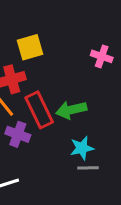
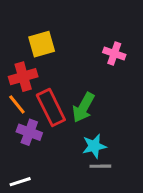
green arrow: (71, 110) -> (83, 108), turned -48

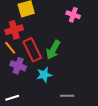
cyan star: (94, 146) -> (44, 75), moved
gray line: (100, 166) -> (67, 96), moved

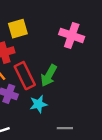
pink cross: (73, 15) -> (72, 36), size x1.5

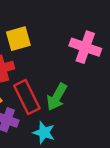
cyan star: (38, 104) -> (44, 133), turned 30

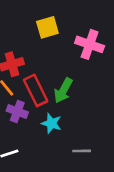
yellow square: (18, 39) -> (47, 27), moved

